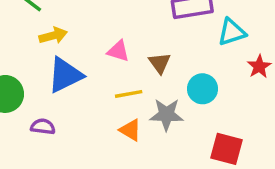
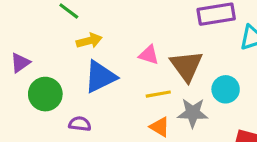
brown triangle: (160, 63) -> (186, 66), size x1.6

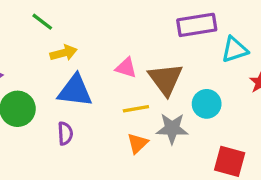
blue triangle: (100, 77) -> (75, 91), turned 33
purple semicircle: (80, 124) -> (65, 133), moved, turned 80
orange triangle: (160, 127) -> (138, 143), turned 45

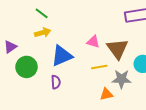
yellow arrow: (64, 53) -> (43, 33), moved
blue triangle: (75, 91) -> (62, 56), turned -30
orange triangle: (138, 143) -> (106, 94), moved, turned 32

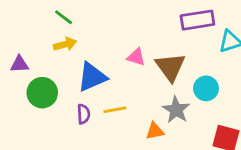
purple triangle: (10, 47) -> (19, 64), turned 32
yellow line: (99, 67) -> (115, 110), moved
gray star: (121, 79) -> (176, 110), turned 30

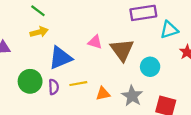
green circle: (42, 93) -> (30, 81), moved
gray star: (176, 110) -> (132, 96), moved
orange triangle: (155, 131) -> (103, 94), moved

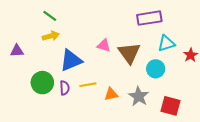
cyan triangle: (169, 30) -> (166, 43), moved

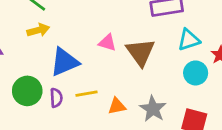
cyan circle: (156, 69) -> (196, 73), moved

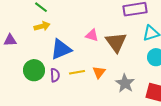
orange triangle: (117, 106) -> (99, 72), moved, turned -40

